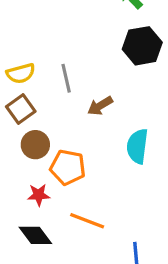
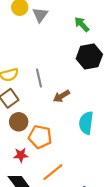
orange line: (87, 221) -> (53, 172), turned -60

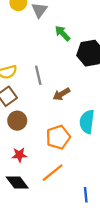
green arrow: (82, 24) -> (63, 33), moved
orange pentagon: (40, 137) -> (58, 137), moved, turned -30

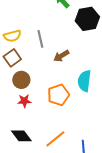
red star: (19, 155) -> (24, 101), moved
orange line: (53, 173) -> (55, 139), moved

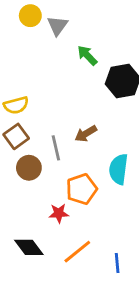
gray line: (40, 39) -> (56, 148), moved
red star: (24, 101) -> (59, 213), moved

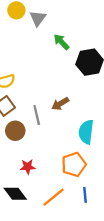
orange pentagon: (82, 189) -> (74, 165), moved
red star: (59, 213) -> (28, 167), moved
blue line: (117, 263) -> (85, 195), moved

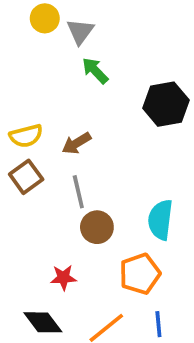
green arrow: (61, 42) -> (95, 71), moved
brown arrow: (60, 104) -> (76, 143), moved
brown circle: (15, 131) -> (97, 227), moved

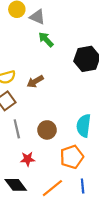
gray triangle: (80, 31) -> (37, 17), turned -42
gray line: (78, 192) -> (17, 129), moved

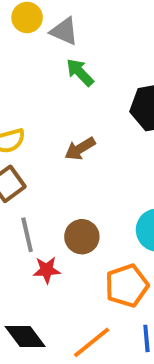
brown arrow: (35, 81) -> (80, 149), moved
red star: (28, 159) -> (47, 270), moved

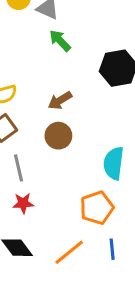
brown circle: (82, 237) -> (58, 136), moved
red star: (47, 270) -> (23, 203), moved

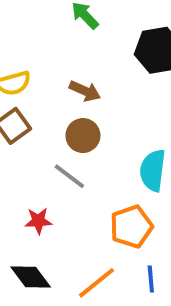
brown arrow: (60, 100) -> (85, 91), turned -125
gray line: (19, 168) -> (69, 176), moved, turned -40

